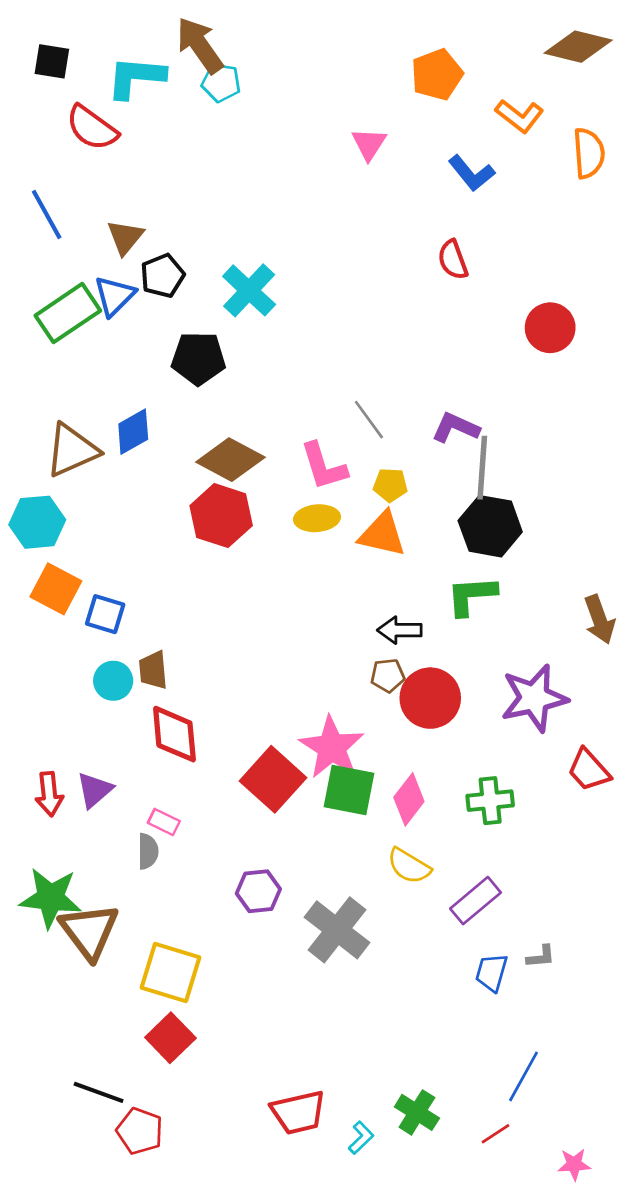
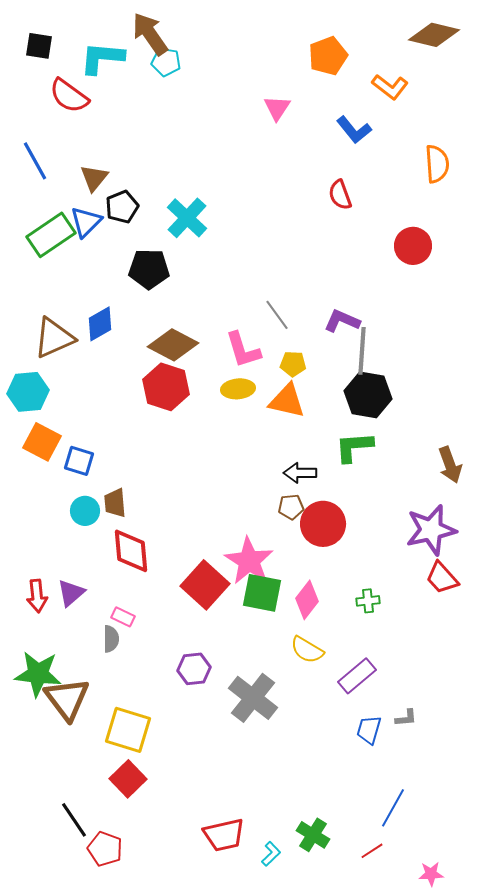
orange semicircle: (589, 153) -> (437, 164), moved
purple star: (534, 698) -> (431, 530), moved
green cross: (490, 801) -> (368, 601), size x0.7
black line: (99, 1092) -> (74, 820), turned 36

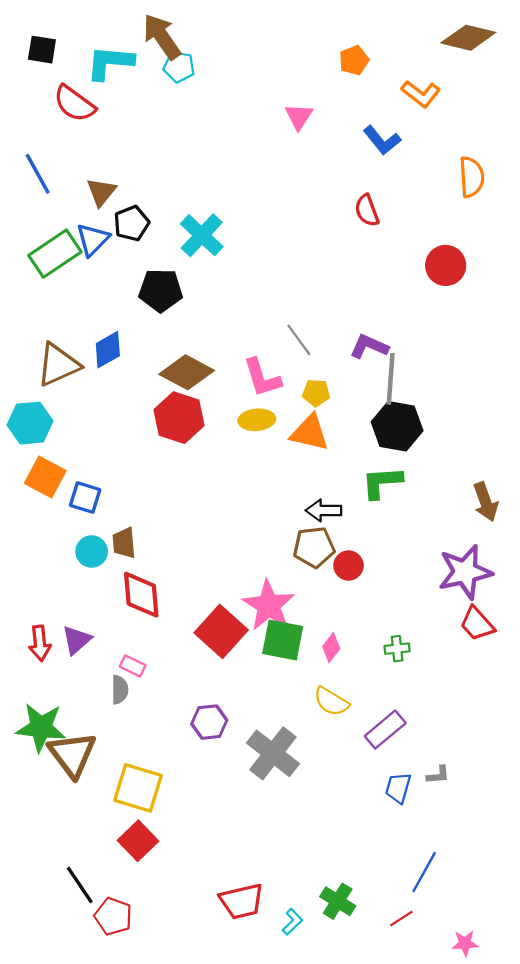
orange pentagon: (328, 56) -> (354, 60), size x0.7
brown pentagon: (291, 507) -> (314, 547), size x1.5
red circle: (323, 524) -> (349, 566), size x0.6
pink diamond: (307, 600) -> (331, 648), size x0.7

